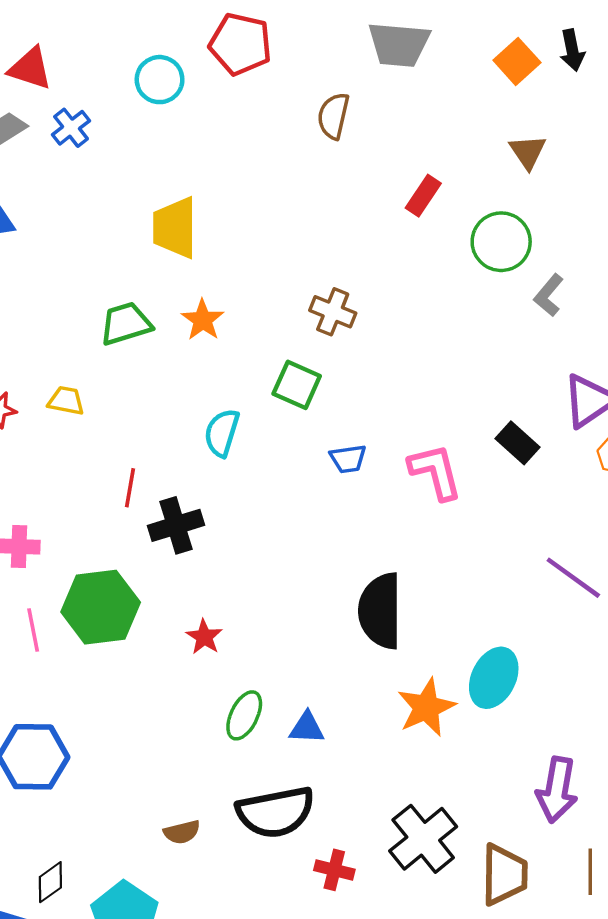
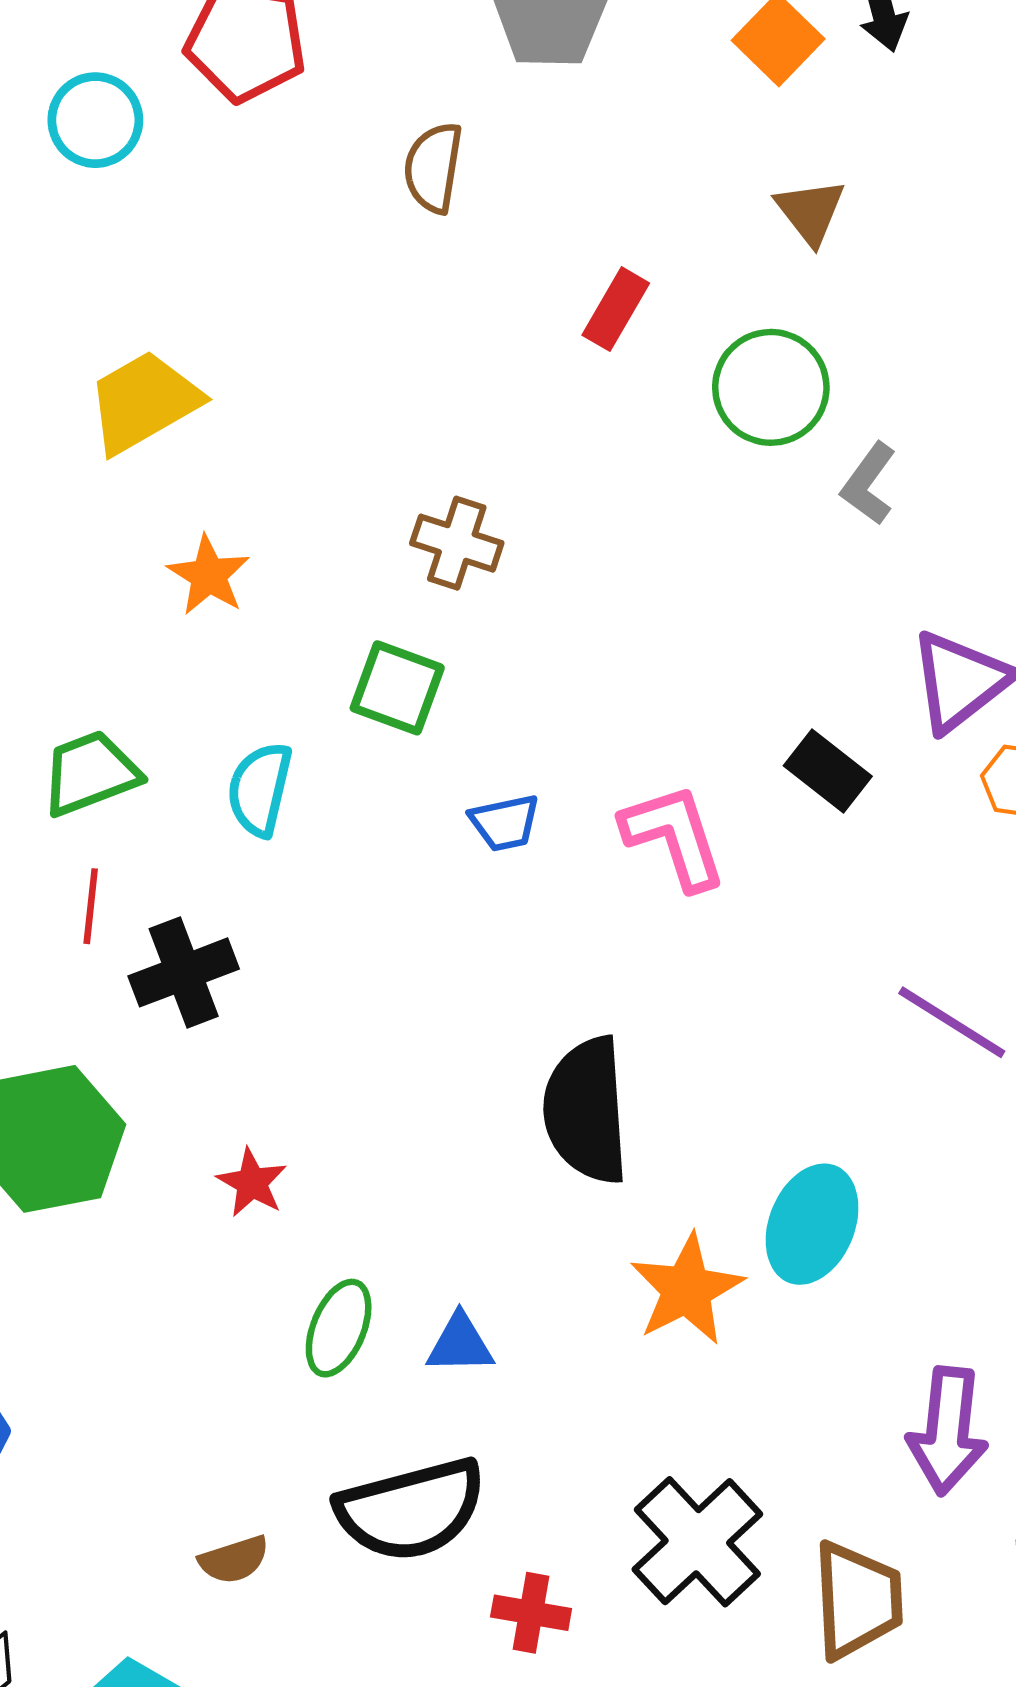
yellow trapezoid: (175, 228) -> (143, 402), turned 64
green trapezoid: (126, 324) -> (90, 773), moved

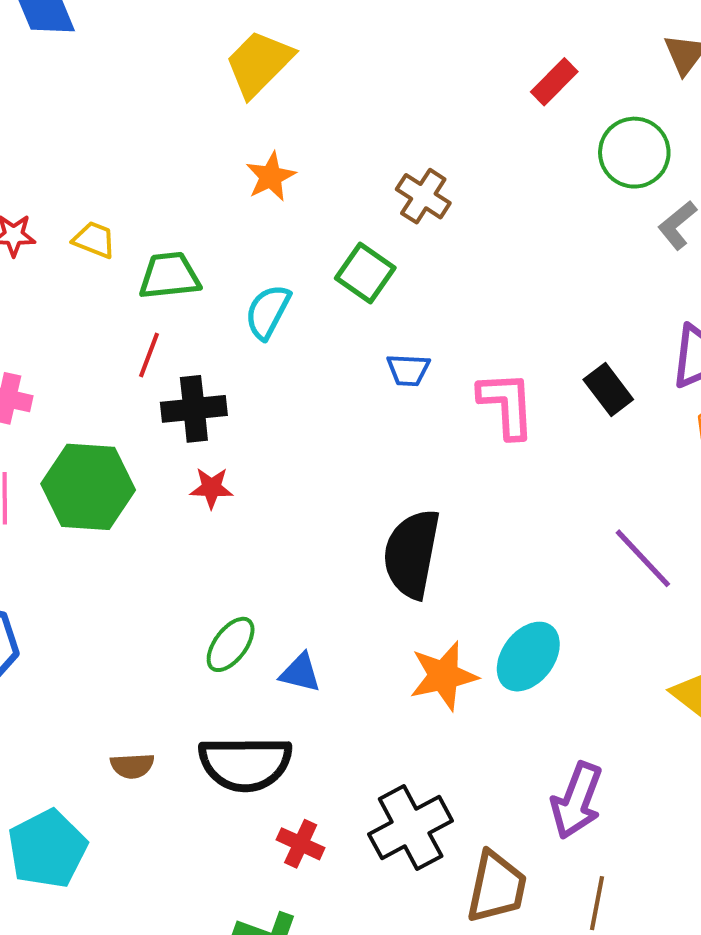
yellow trapezoid: (143, 402) -> (259, 63), turned -30
red star: (252, 1183) -> (211, 488), moved, turned 30

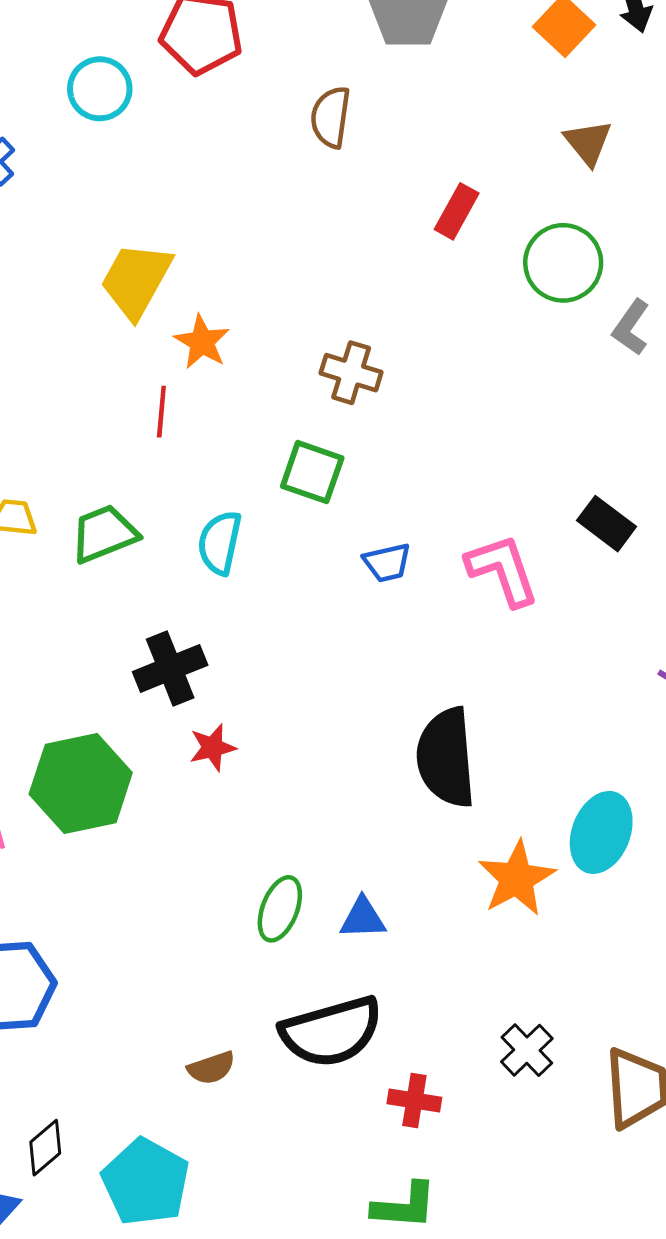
orange star: (271, 177) -> (202, 342), moved
red line: (149, 355) -> (161, 412), moved
black cross: (411, 827) -> (527, 1050), size x0.6

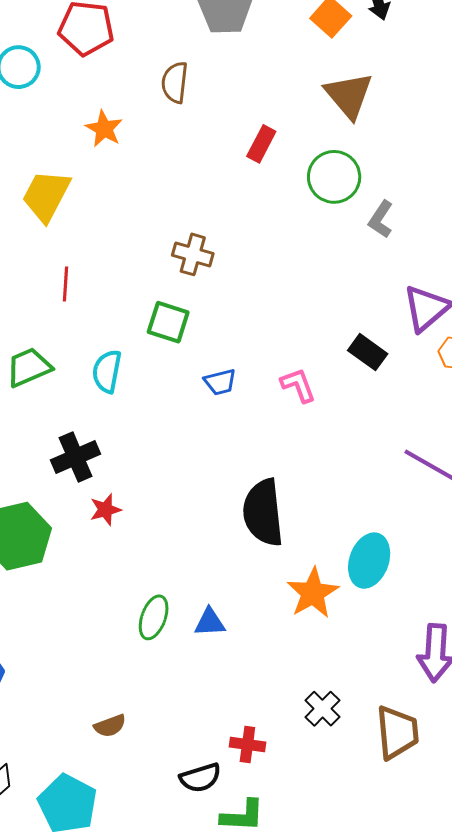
brown triangle: (588, 143) -> (349, 95), size x1.5
orange star: (202, 342) -> (104, 129), moved
pink L-shape: (503, 570) -> (298, 385), size x0.7
black semicircle: (331, 1032) -> (200, 778), moved, size x0.6

